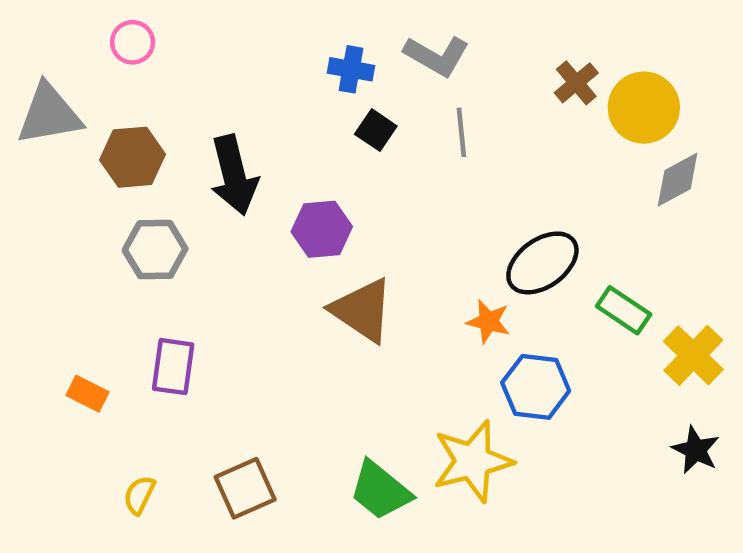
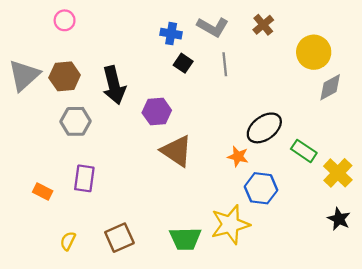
brown cross: (576, 83) -> (263, 25), moved
gray triangle: (49, 114) -> (24, 75), moved, turned -32
green trapezoid: (380, 490) -> (185, 239), turned -40

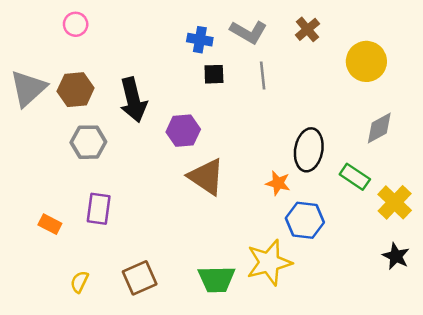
black square: (183, 63) -> (214, 74), turned -36
gray diamond: (330, 87) -> (379, 128), moved
black ellipse: (264, 128) -> (309, 150), turned -44

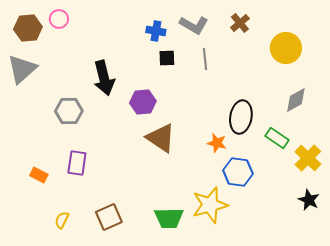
brown hexagon: (76, 90) -> (28, 28), moved

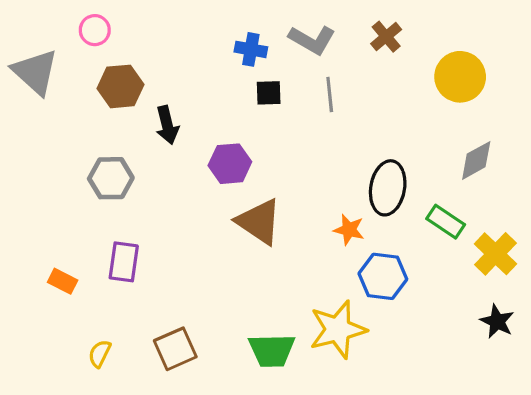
brown hexagon: (28, 28) -> (121, 86), moved
gray triangle: (22, 69) -> (35, 72), moved, turned -36
black arrow: (104, 78) -> (167, 125), size x0.7

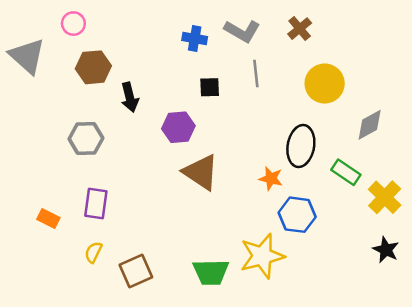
yellow circle: (460, 77) -> (325, 84), moved
black square: (269, 93) -> (210, 87), moved
yellow semicircle: (100, 354) -> (93, 252), moved

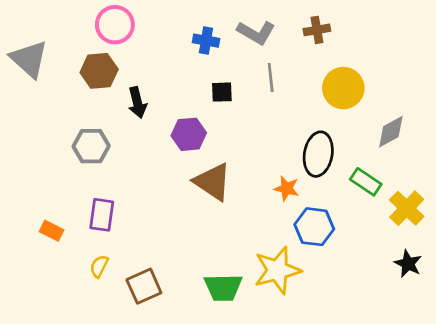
pink circle: (73, 24) -> (115, 25), moved, size x1.5
brown cross: (300, 29) -> (317, 30), turned 30

